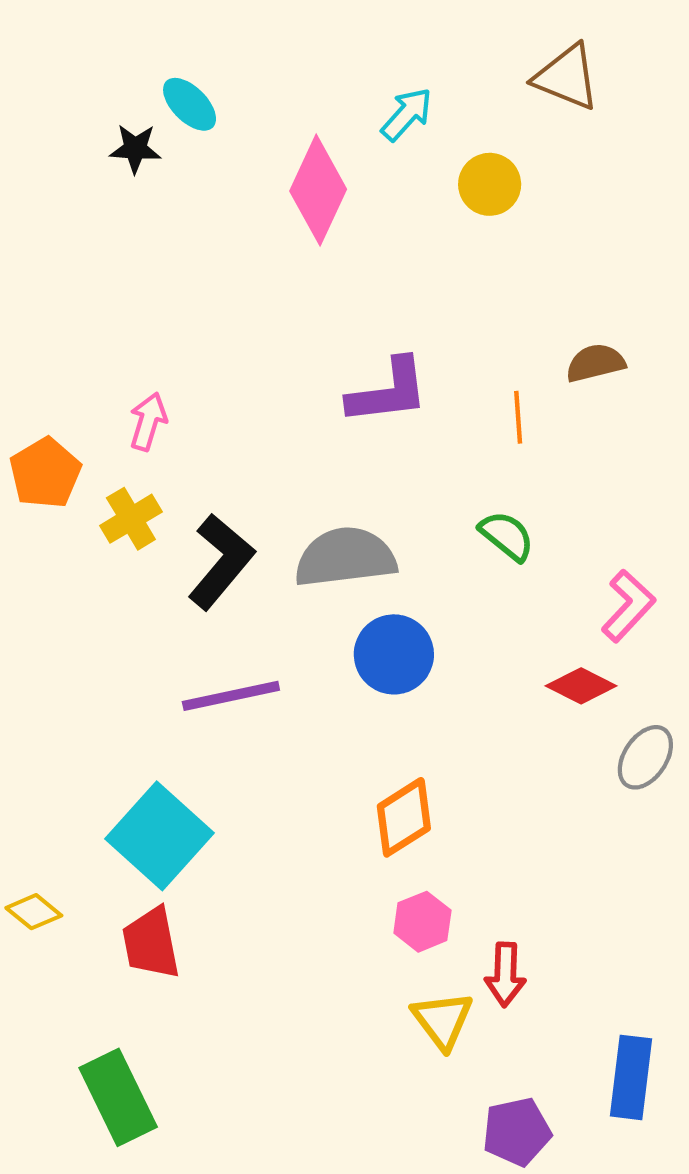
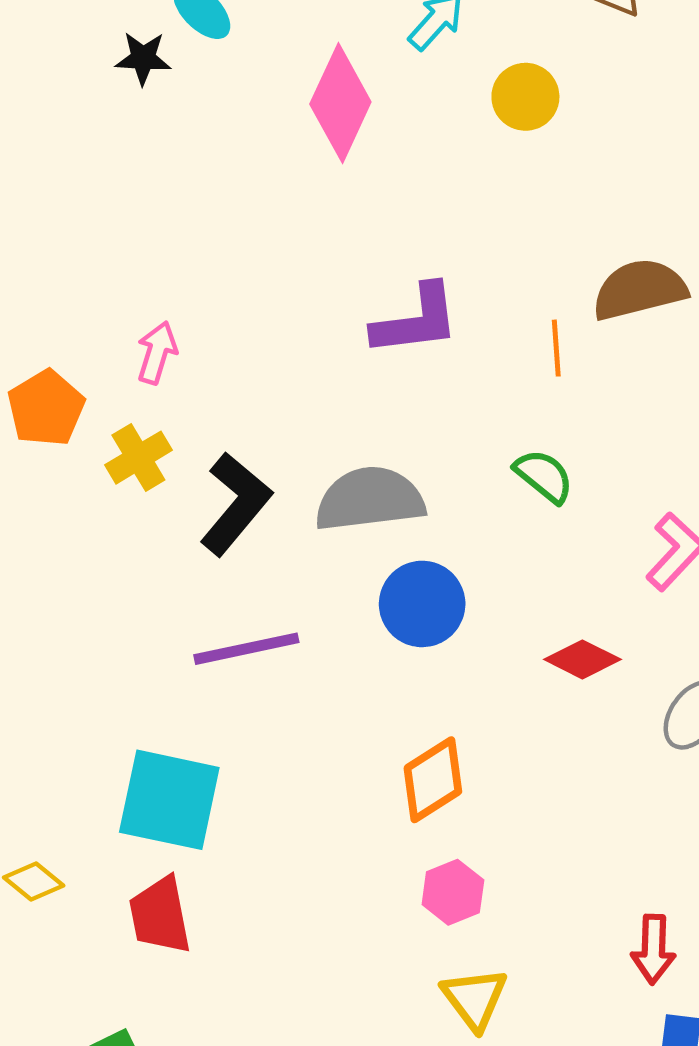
brown semicircle: (595, 363) -> (639, 289), size x1.5
red diamond: (581, 686) -> (582, 659), moved
cyan square: (160, 836) -> (169, 800), turned -30
red arrow: (505, 975) -> (653, 949), moved

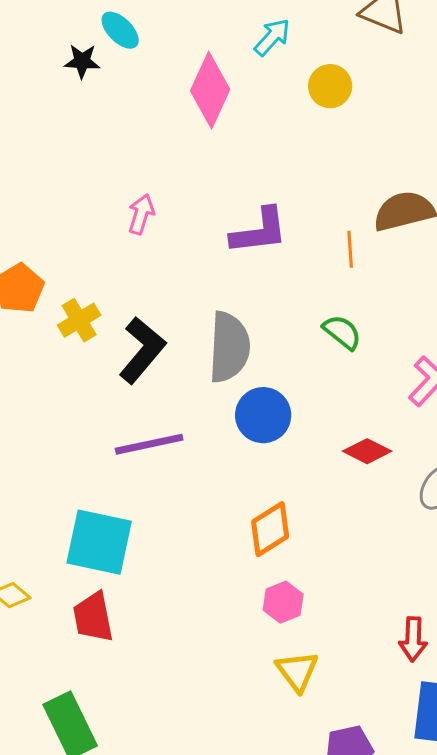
pink arrow: (157, 353) -> (141, 214), moved
gray semicircle: (370, 499) -> (229, 347), turned 100

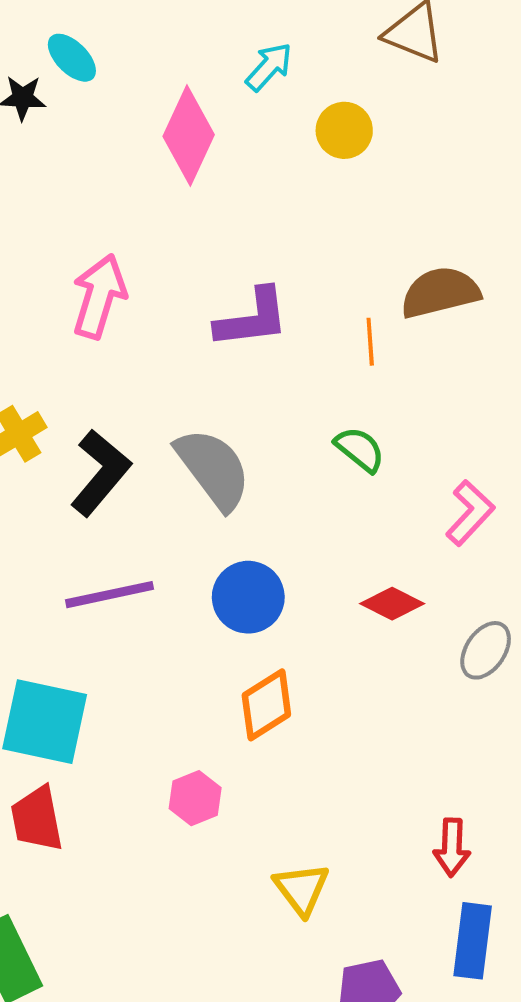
pink arrow: (141, 214) -> (99, 296), size x1.6
gray semicircle: (229, 347) -> (213, 469), turned -40
blue circle: (263, 415) -> (248, 597), moved
pink hexagon: (283, 602) -> (195, 798), moved

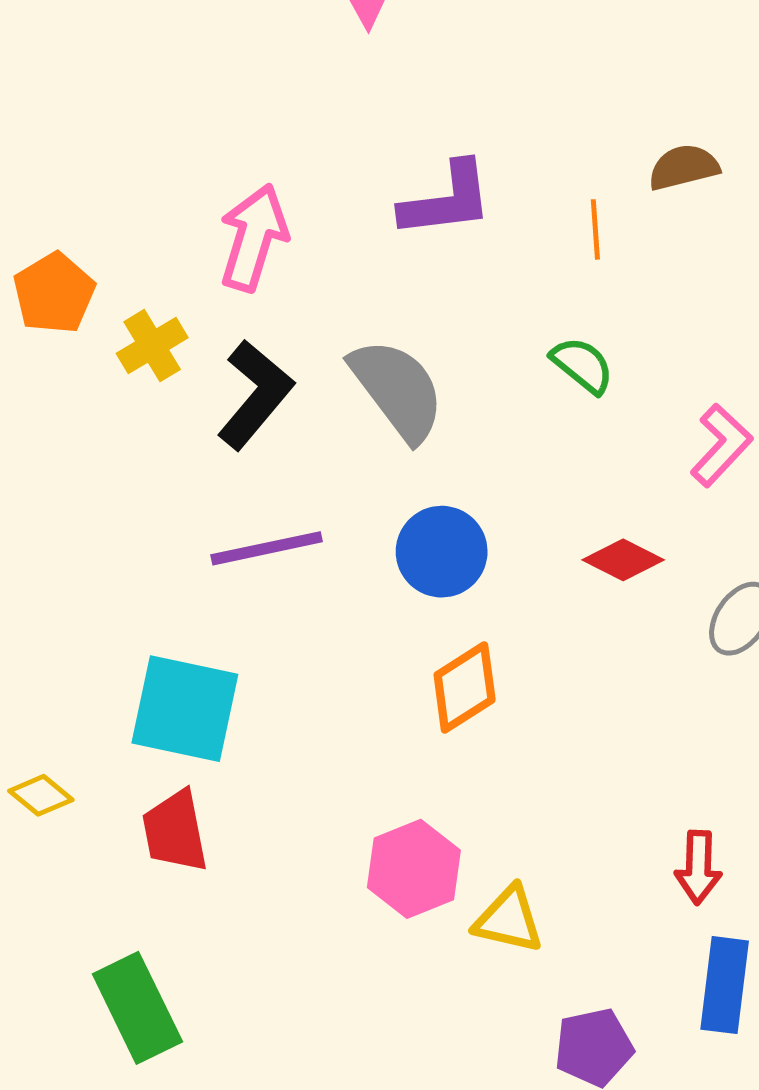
brown semicircle: (440, 292) -> (684, 167), size x0.7
pink arrow: (99, 296) -> (254, 238), moved
pink hexagon: (195, 798) -> (414, 869), moved, size x1.4
yellow triangle: (301, 889) -> (509, 920), turned -40

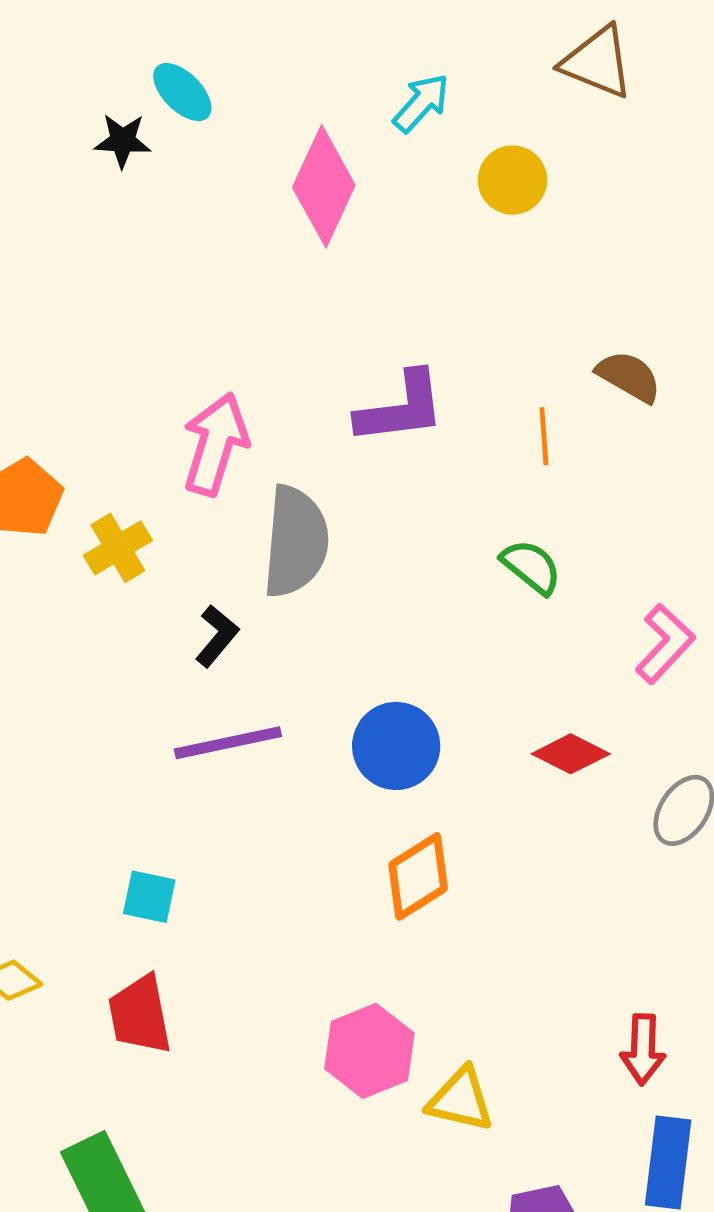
brown semicircle: (684, 167) -> (629, 377), turned 44
gray semicircle: (397, 390) -> (296, 542), moved, turned 42
black L-shape: (255, 395) -> (217, 636), moved, size x0.6
cyan square: (185, 709) -> (149, 897), size x0.5

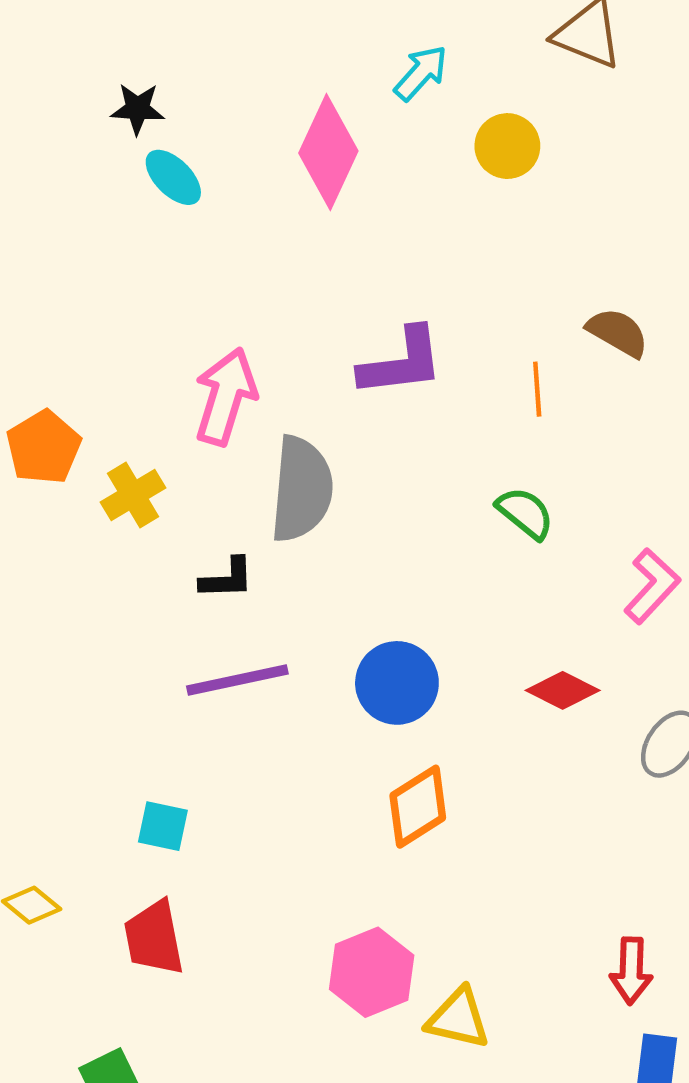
cyan ellipse: (182, 92) -> (173, 177), moved
black L-shape: (217, 636) -> (227, 579), turned 48

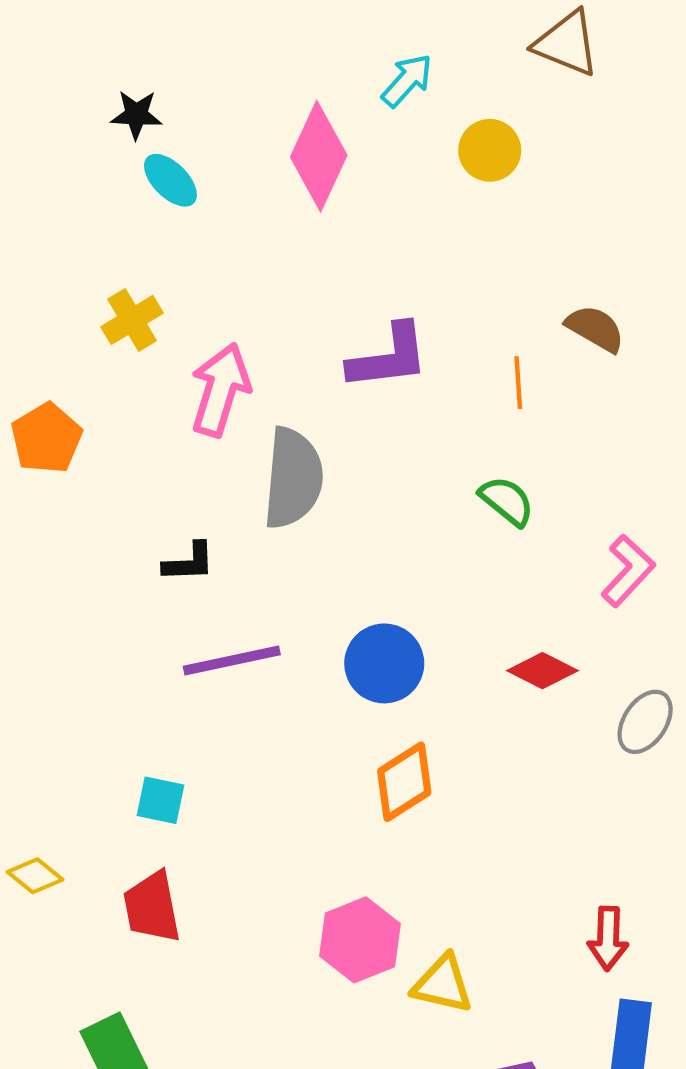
yellow cross: (133, 495) -> (132, 320), moved
black L-shape: (227, 579) -> (189, 562), moved

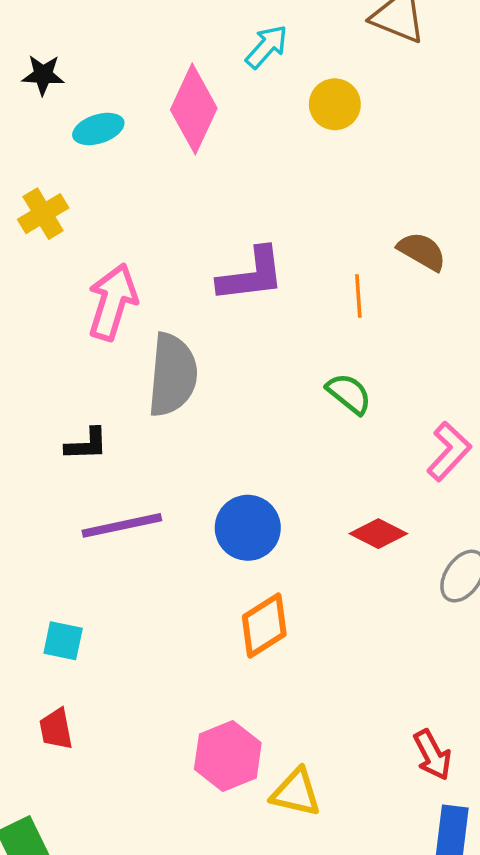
cyan ellipse: (170, 180) -> (98, 129), moved, turned -63
yellow cross: (132, 320) -> (43, 214), moved
red trapezoid: (152, 907) -> (56, 729), size x0.7
red arrow: (608, 939) -> (432, 755), turned -30

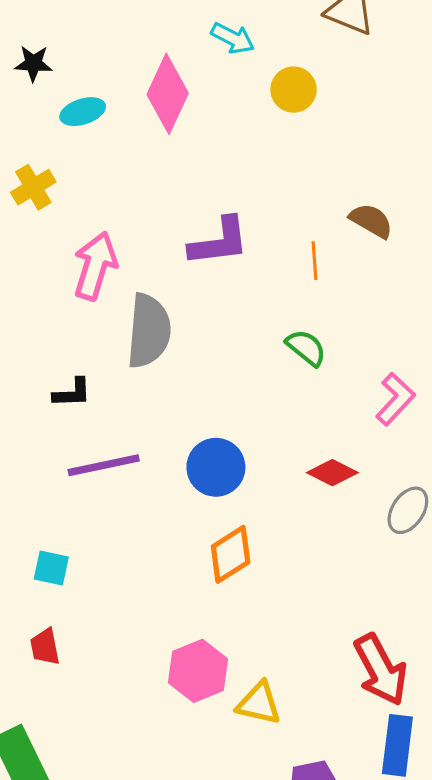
cyan arrow: (267, 47) -> (233, 38), turned 75
red arrow: (432, 755) -> (381, 670), size x1.6

